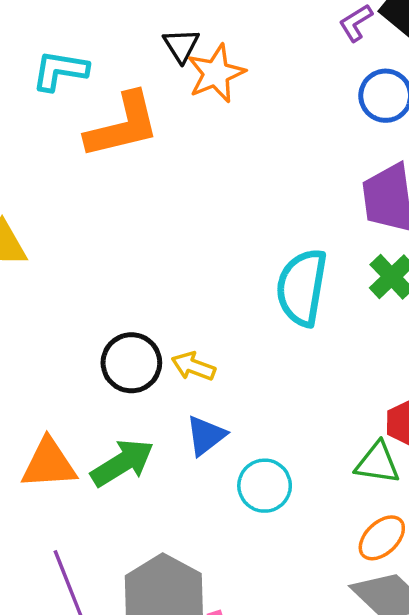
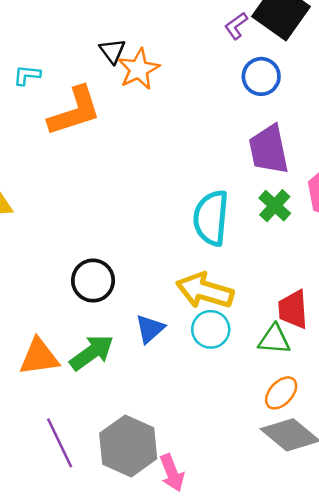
cyan L-shape: (60, 71) -> (27, 75), size x0.7
yellow arrow: (193, 366) -> (205, 291), moved, size x1.8
cyan circle: (265, 486) -> (211, 329), moved

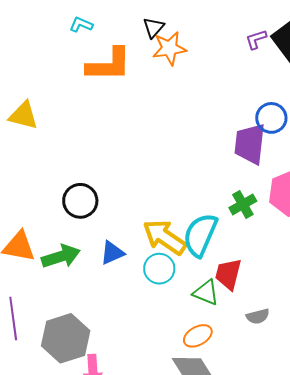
blue circle: (261, 76) -> (271, 118), moved
green cross: (275, 206) -> (243, 204), moved
cyan semicircle: (211, 218) -> (200, 235), moved

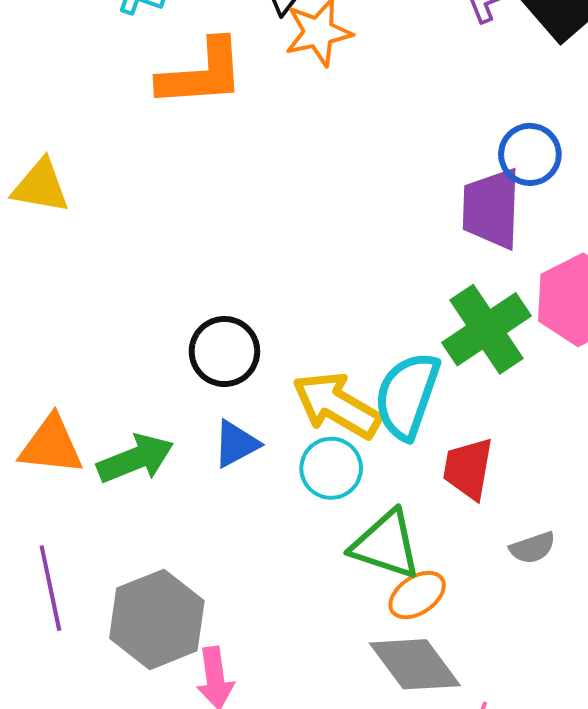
black circle: (80, 201) -> (224, 352), moved
green cross: (243, 204) -> (487, 329), size x1.6
green triangle: (206, 293) -> (386, 545), moved, size x1.4

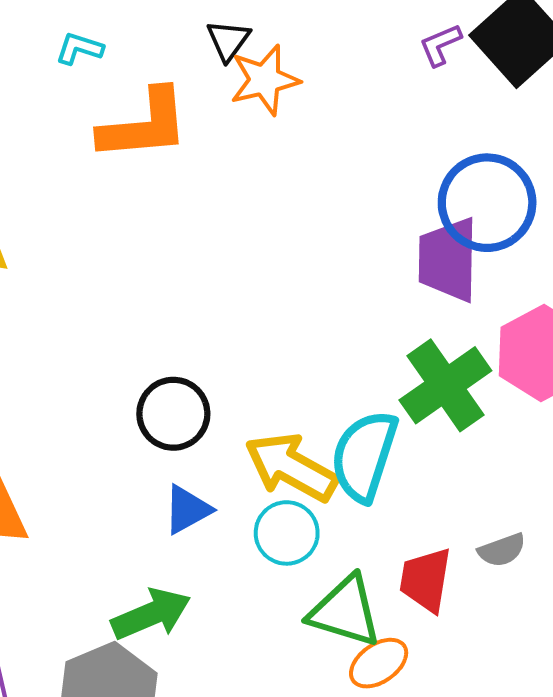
blue circle: (530, 154) -> (487, 203), size x1.5
green arrow: (135, 459) -> (151, 614), moved
red trapezoid: (468, 469) -> (426, 580), moved
gray semicircle: (533, 548) -> (502, 550), moved

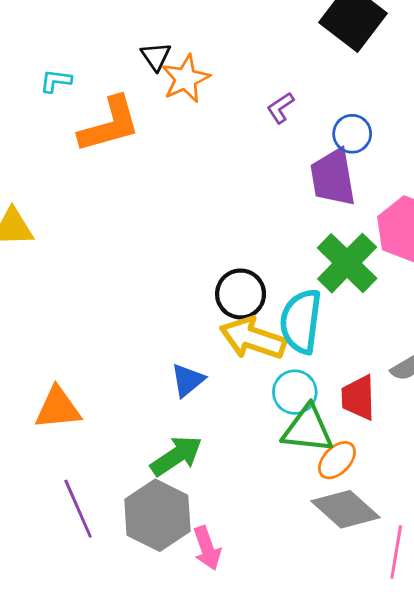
purple L-shape: (440, 45) -> (280, 108), moved
blue circle: (487, 203) -> (352, 134), size x0.6
black circle: (173, 414) -> (241, 294), moved
cyan circle: (287, 533) -> (295, 392), moved

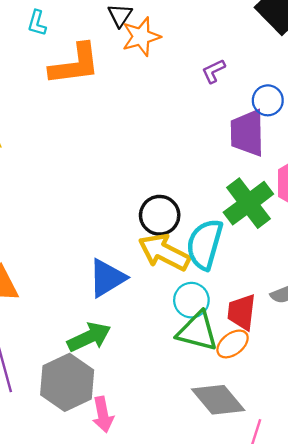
cyan L-shape: (56, 81) -> (37, 23), turned -90
blue triangle: (188, 380) -> (107, 278), size x1.4
orange ellipse: (337, 460) -> (233, 344), moved

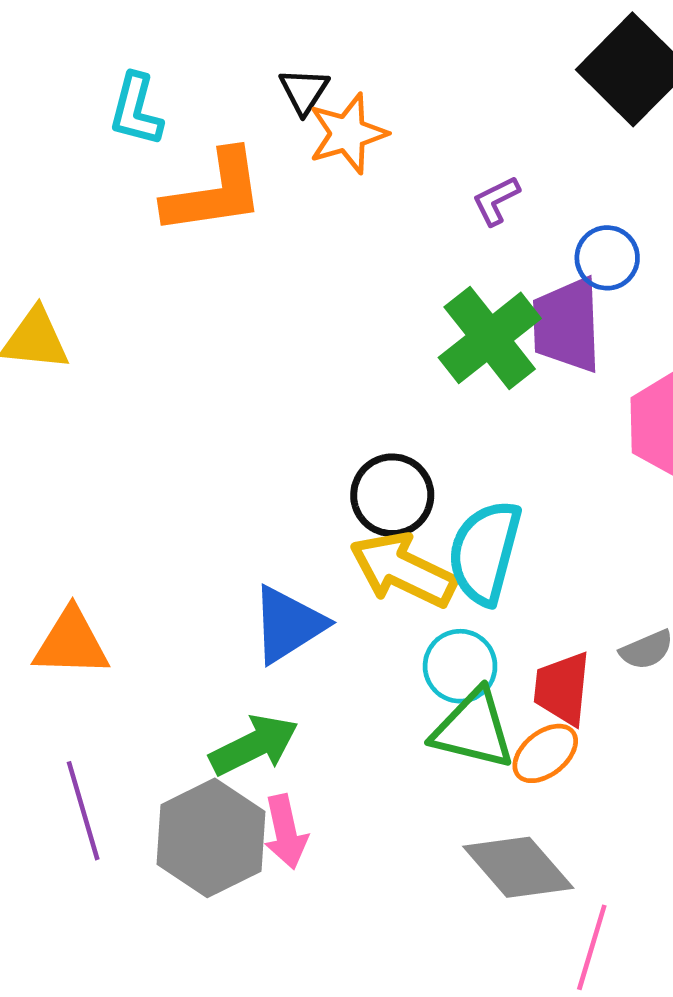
cyan L-shape: (37, 23) -> (136, 110), size x1.4
green cross: (248, 203) -> (490, 338), moved
pink arrow: (103, 415) -> (286, 832), moved

